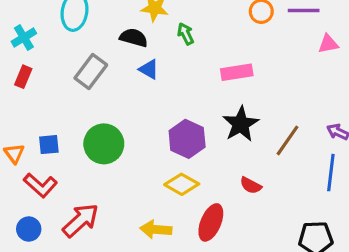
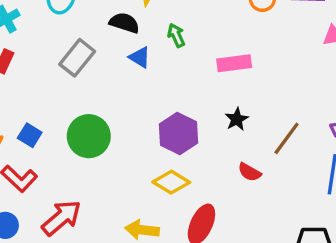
green arrow: (186, 34) -> (176, 35), moved
black star: (241, 124) -> (237, 119), size x0.6
blue square: (49, 145) -> (30, 135), turned 35
red semicircle: (251, 185) -> (249, 172), moved

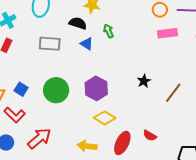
gray rectangle: (77, 58) -> (50, 44), turned 55
pink rectangle: (234, 63) -> (168, 33), moved
purple hexagon: (179, 133) -> (96, 88), moved
red semicircle: (249, 172) -> (150, 136), moved

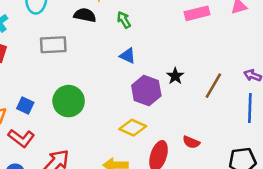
blue triangle: (87, 44) -> (128, 56), moved
purple hexagon: (96, 88) -> (146, 91), moved

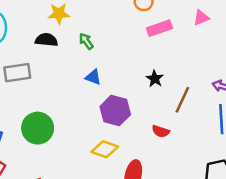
black star: (175, 76) -> (155, 79), moved
red semicircle: (191, 142) -> (161, 131), moved

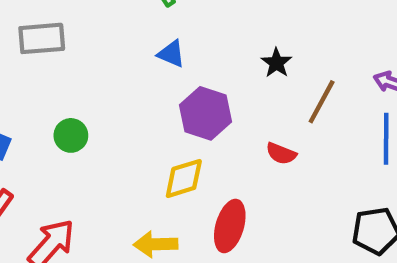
green circle: (38, 128) -> (71, 135), size x0.6
yellow diamond: (105, 149) -> (184, 178), turned -40

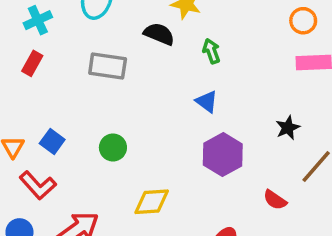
yellow diamond: (184, 178) -> (152, 202), moved

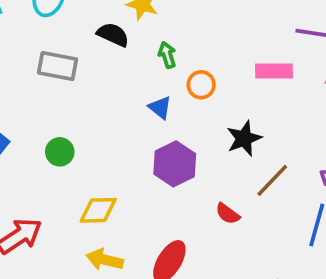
orange circle: (303, 21) -> (201, 85), moved
black star: (288, 128) -> (244, 138), size x1.4

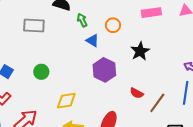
green arrow: (167, 55) -> (82, 20), moved
brown line: (272, 180) -> (157, 103), moved

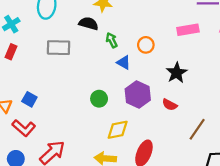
green circle: (41, 72) -> (99, 99), moved
red semicircle: (137, 93) -> (170, 105), moved
yellow diamond: (66, 101) -> (118, 130), moved

